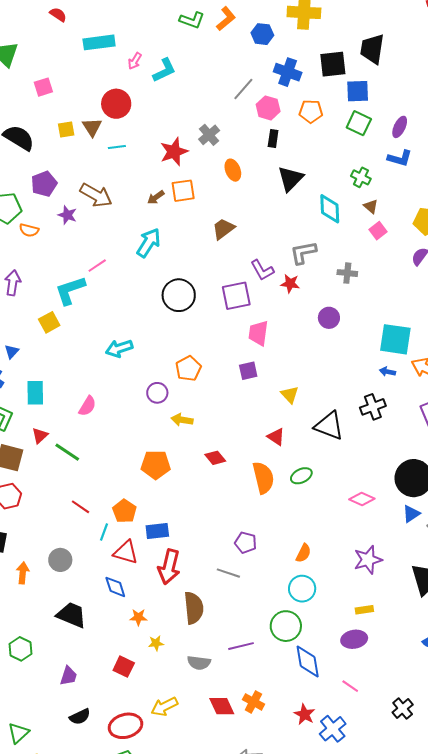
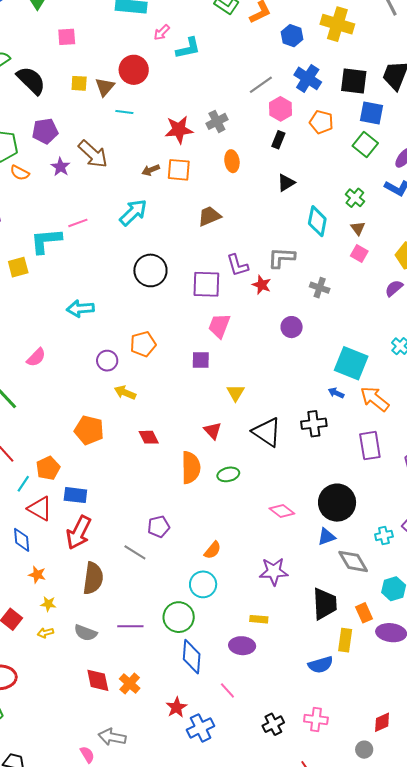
black triangle: (290, 179) -> (286, 183), size x0.7
pink square: (378, 231) -> (359, 254), turned -36
purple pentagon: (246, 543) -> (159, 527), turned 30
yellow arrow: (164, 707) -> (45, 633), moved, size x0.6

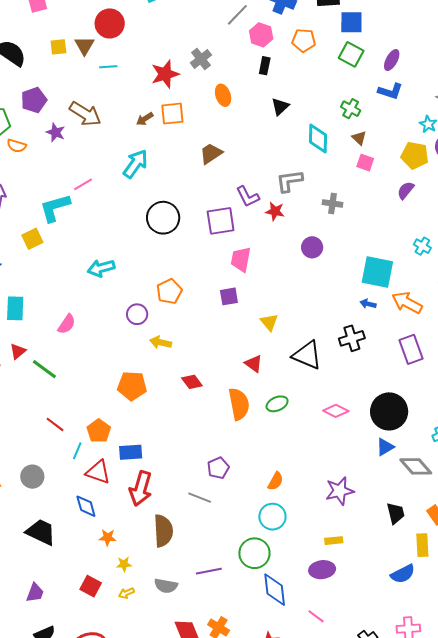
pink diamond: (282, 511) -> (336, 411), moved
black trapezoid: (325, 604) -> (396, 513), size x0.7

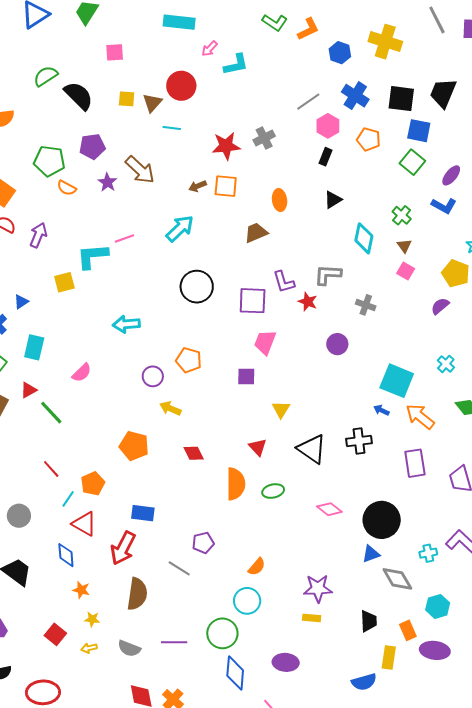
orange ellipse: (223, 95) -> (280, 200), moved
orange pentagon: (169, 291) -> (189, 360), turned 30
blue rectangle: (131, 452) -> (143, 513), moved
yellow rectangle: (334, 541) -> (312, 618), moved

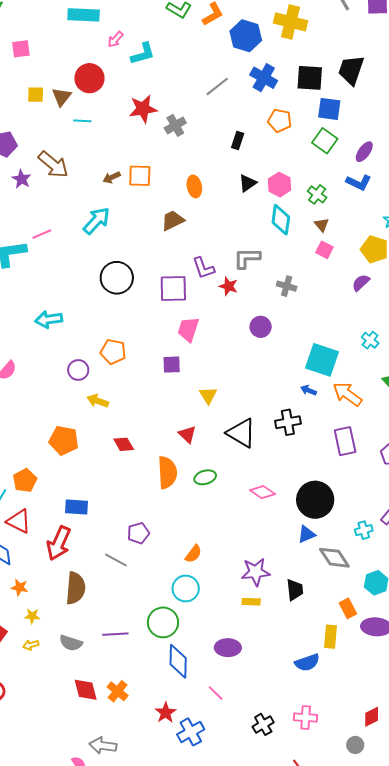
blue hexagon: (340, 53) -> (246, 36), size x1.4
pink hexagon: (328, 126) -> (280, 185), moved
red star: (226, 146) -> (143, 109), moved
black trapezoid: (369, 621) -> (295, 590), moved

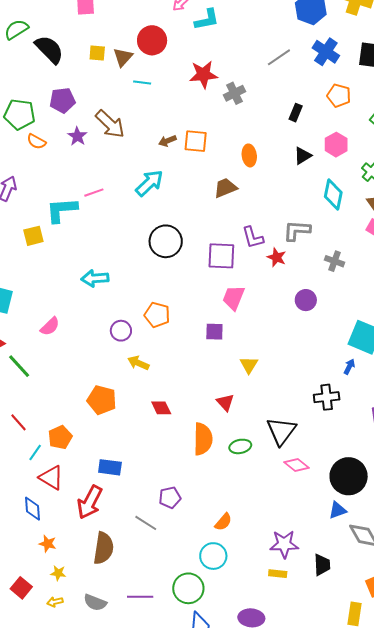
pink hexagon: (280, 185) -> (336, 145), moved
blue arrow: (309, 390) -> (349, 367), turned 91
black triangle: (241, 433) -> (281, 431), moved, turned 32

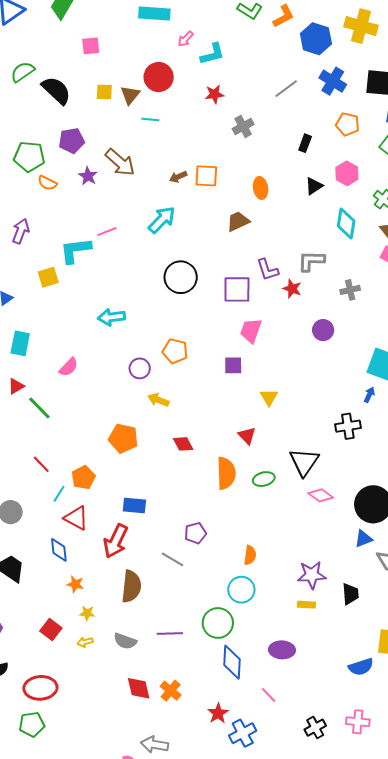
red star: (203, 75) -> (214, 94), moved, size x0.7
gray cross: (335, 261) -> (350, 290), turned -30
orange semicircle: (223, 522) -> (250, 555), turned -30

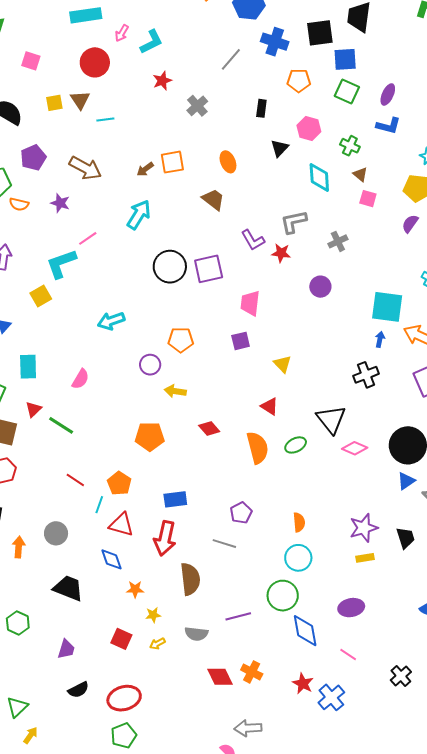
pink square: (91, 46) -> (31, 61), turned 36
red circle: (159, 77) -> (95, 62), moved
purple star: (88, 176) -> (60, 203), moved
brown trapezoid: (238, 221) -> (213, 199), turned 75
purple square: (237, 289) -> (209, 269), moved

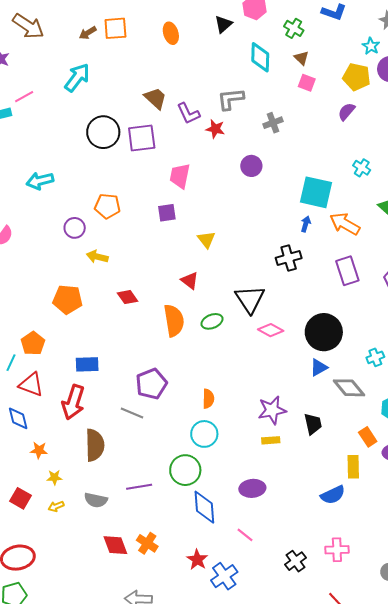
brown trapezoid: (213, 199) -> (155, 98), moved
purple pentagon: (241, 513) -> (151, 384), size x1.4

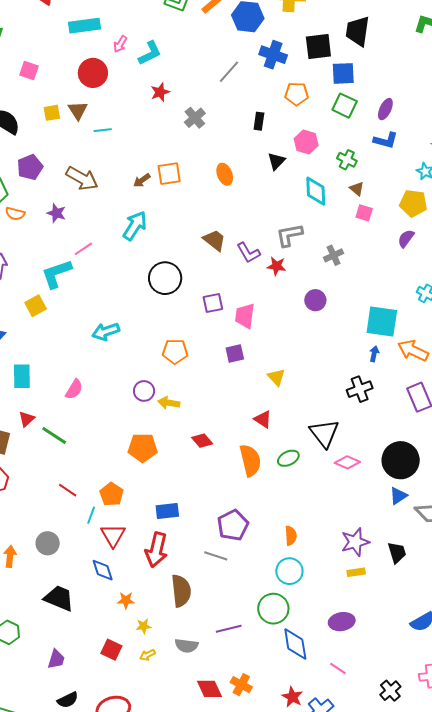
purple square: (142, 138) -> (213, 303), moved, size x0.7
purple circle: (75, 228) -> (144, 391), moved
red triangle: (31, 385) -> (113, 535), turned 44

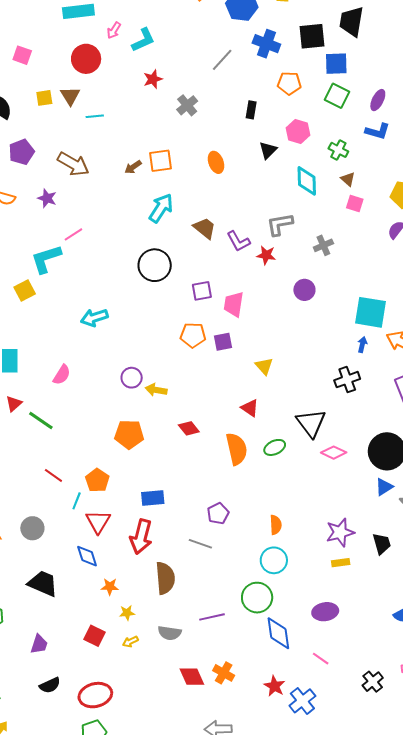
cyan arrow: (135, 226) -> (161, 208), moved
orange pentagon: (175, 351) -> (193, 335), moved
purple pentagon: (233, 525) -> (218, 514), size x0.7

